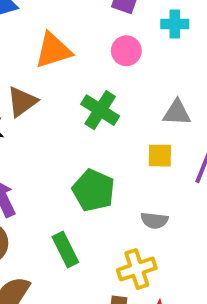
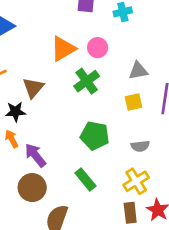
orange triangle: (53, 50) -> (63, 49), moved
pink circle: (126, 51) -> (98, 48), moved
green cross: (100, 110) -> (87, 81), turned 35

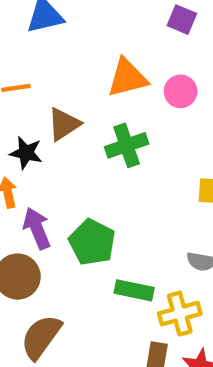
green cross: (87, 81) -> (127, 145), moved
green pentagon: (95, 136) -> (92, 242), moved
green rectangle: (85, 180) -> (134, 290), moved, turned -55

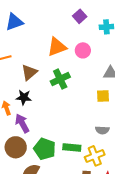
purple square: (182, 20) -> (80, 16), turned 32
black star: (26, 153) -> (24, 97), moved
green pentagon: (92, 242) -> (45, 149), moved

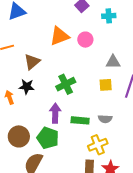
green cross: (60, 79) -> (66, 84), moved
purple arrow: (22, 123) -> (55, 113), moved, turned 30
green rectangle: (72, 147) -> (80, 120), moved

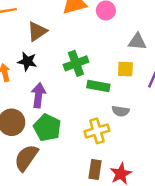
purple arrow: (55, 113) -> (38, 95), moved
green rectangle: (80, 120) -> (98, 86), moved
yellow cross: (98, 145) -> (97, 131), moved

